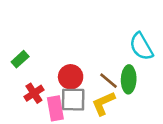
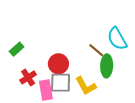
brown line: (108, 81) -> (96, 50), moved
yellow L-shape: (103, 103) -> (86, 86), turned -95

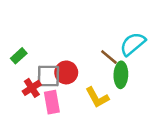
cyan semicircle: (117, 39) -> (133, 44), turned 80
gray square: (61, 83) -> (48, 76), moved

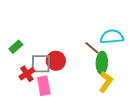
cyan semicircle: (133, 44) -> (112, 37), turned 35
yellow L-shape: (97, 97) -> (106, 82), moved, turned -115

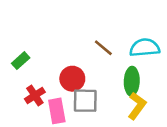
brown line: (92, 48) -> (103, 48), moved
gray square: (41, 64) -> (85, 101), moved

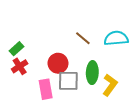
green ellipse: (132, 81) -> (92, 73), moved
red cross: (35, 95) -> (20, 66), moved

